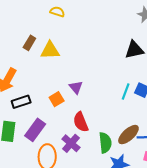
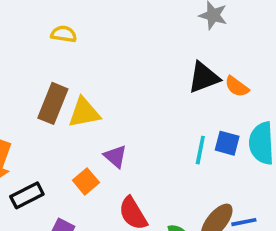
brown rectangle: (29, 43) -> (53, 103), moved, size x1.5
yellow triangle: (50, 50) -> (84, 113), moved

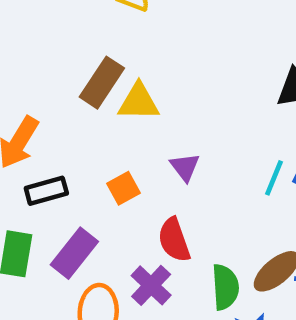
purple triangle: (115, 156) -> (185, 167), moved

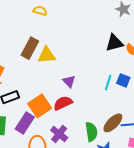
orange square: (124, 188) -> (40, 106), moved, size x1.6
red semicircle: (174, 240) -> (63, 103), moved, turned 90

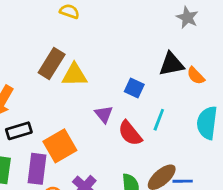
blue square: (123, 80) -> (134, 88), moved
red semicircle: (63, 103) -> (130, 133), moved, turned -108
purple rectangle: (25, 123) -> (37, 169), turned -30

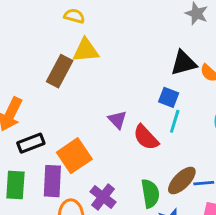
yellow triangle: (74, 75) -> (86, 50), moved
blue square: (134, 88) -> (169, 97), moved

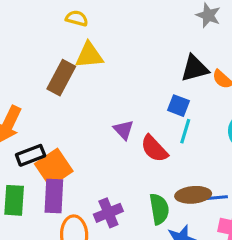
orange square: (74, 156) -> (54, 167), moved
brown ellipse: (182, 180) -> (193, 195), turned 40
purple cross: (103, 197) -> (108, 213), turned 30

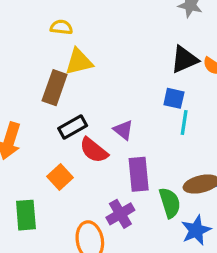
red semicircle: (154, 149) -> (94, 150), moved
black rectangle: (31, 155) -> (73, 127), moved
orange square: (54, 167) -> (60, 177), size x0.7
purple rectangle: (54, 196) -> (139, 174), moved

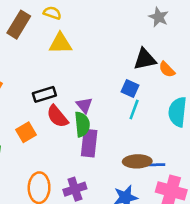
brown rectangle: (55, 88) -> (19, 25), moved
green semicircle: (170, 203) -> (82, 124), moved
purple cross: (120, 214) -> (75, 189), moved

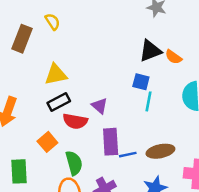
yellow semicircle: (52, 13) -> (52, 22), turned 48
yellow triangle: (60, 43) -> (56, 74), moved
red semicircle: (57, 116) -> (75, 121), turned -30
green semicircle: (82, 124) -> (74, 163), moved
blue line: (156, 165) -> (128, 155), moved

